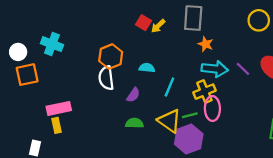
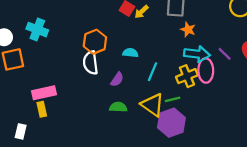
pink ellipse: (212, 108) -> (206, 71), moved

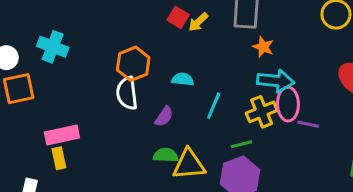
purple line: (225, 54) -> (308, 124), moved, turned -32
yellow triangle: (153, 105) -> (189, 164), moved, turned -40

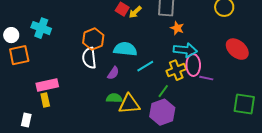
cyan semicircle: (183, 79) -> (125, 49), size x1.6
cyan line: (214, 106) -> (145, 66), turned 36
green line: (242, 144) -> (163, 91), turned -40

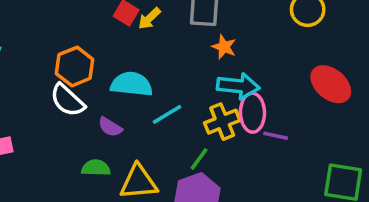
white semicircle: (89, 58) -> (67, 100), turned -40
purple semicircle: (113, 73) -> (110, 127), turned 88
green semicircle: (114, 98) -> (96, 168), moved

